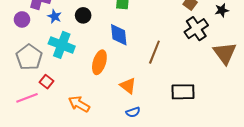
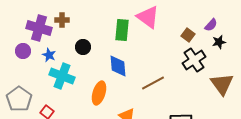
blue star: (55, 16) -> (49, 55), moved
brown line: (154, 52) -> (153, 83), turned 40
gray pentagon: (29, 57) -> (19, 99), moved

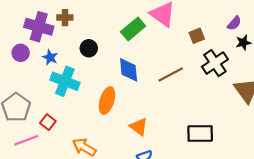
green rectangle: (122, 30) -> (133, 29), turned 45
brown square: (188, 35) -> (197, 36), moved, turned 32
brown line: (153, 83) -> (171, 74), moved

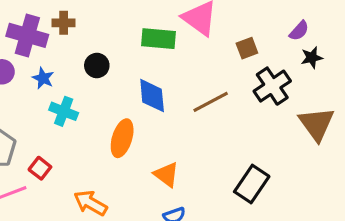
green rectangle: (133, 29) -> (158, 39), turned 45
cyan cross: (65, 81) -> (64, 111), size x0.7
black rectangle: (200, 134) -> (252, 184), turned -55

